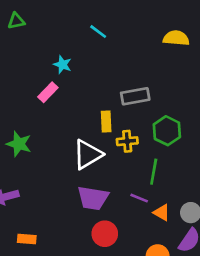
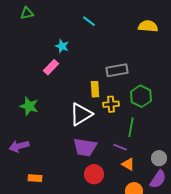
orange triangle: (162, 213) -> (128, 164), moved

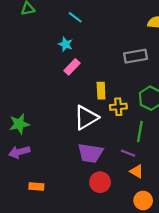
cyan line: (89, 21) -> (75, 17), moved
pink rectangle: (51, 67) -> (72, 67), moved
gray rectangle: (117, 70) -> (136, 56), moved
green star: (29, 106) -> (19, 124), moved, turned -30

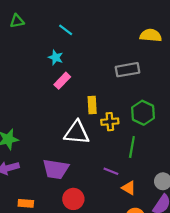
white triangle: (86, 118) -> (77, 133), turned 36
purple trapezoid: (90, 153) -> (56, 169), moved
purple line: (128, 153) -> (111, 171), moved
red circle: (100, 182) -> (73, 199), moved

